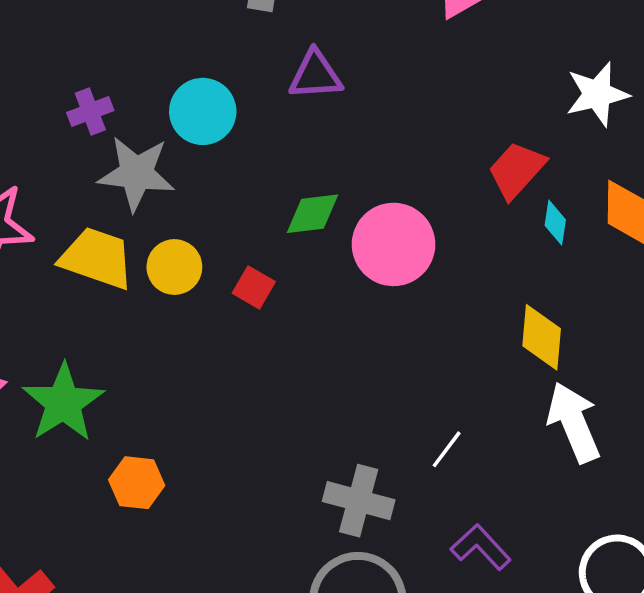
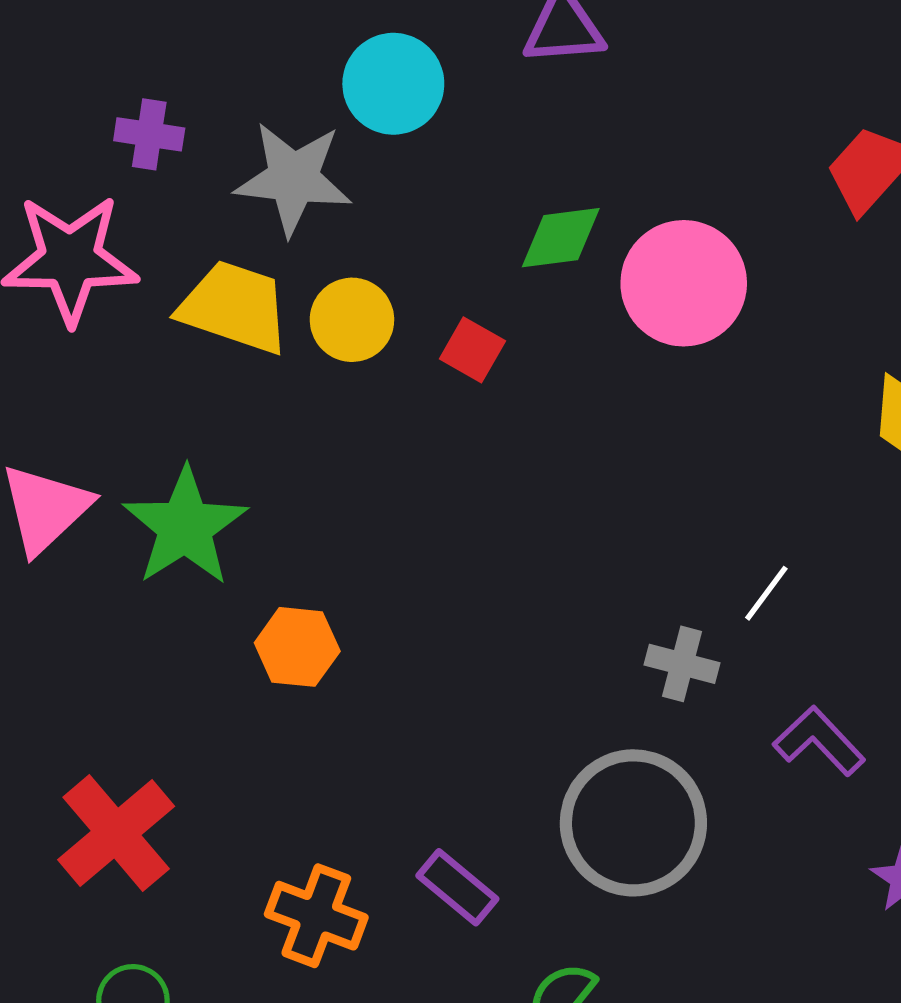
purple cross: (90, 111) -> (149, 134), moved, turned 30
gray cross: (359, 501) -> (682, 664), moved, size x0.7

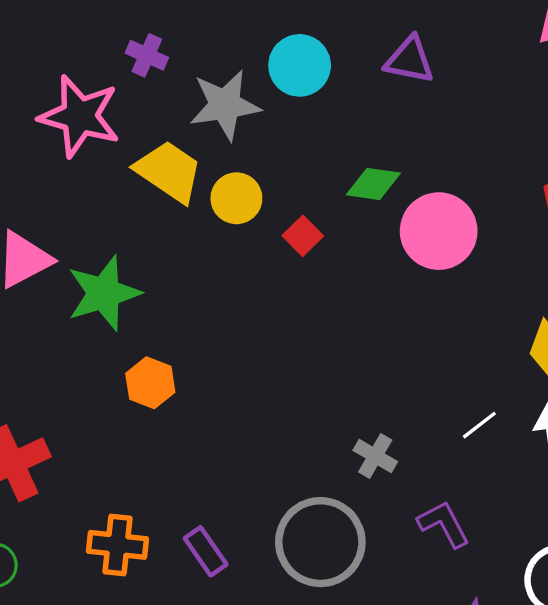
gray star: (293, 178) -> (225, 105), turned -30
white line: (766, 593) -> (479, 425), moved
orange cross: (316, 916) -> (118, 545), turned -30

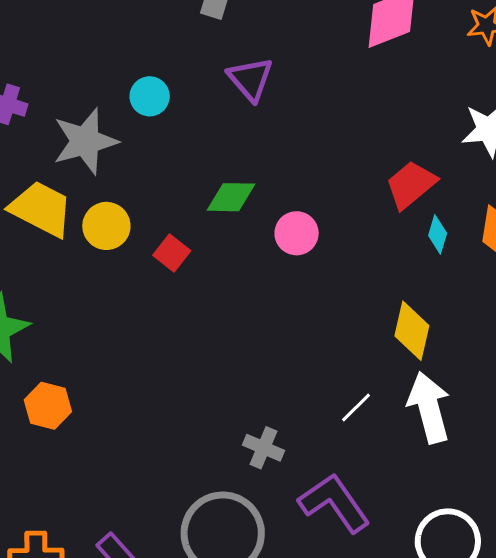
purple triangle: (410, 60) -> (250, 79), turned 45
cyan circle: (300, 65) -> (150, 96), size x0.7
pink circle: (439, 231) -> (297, 233), size x0.6
purple L-shape: (444, 524) -> (334, 503), size x1.4

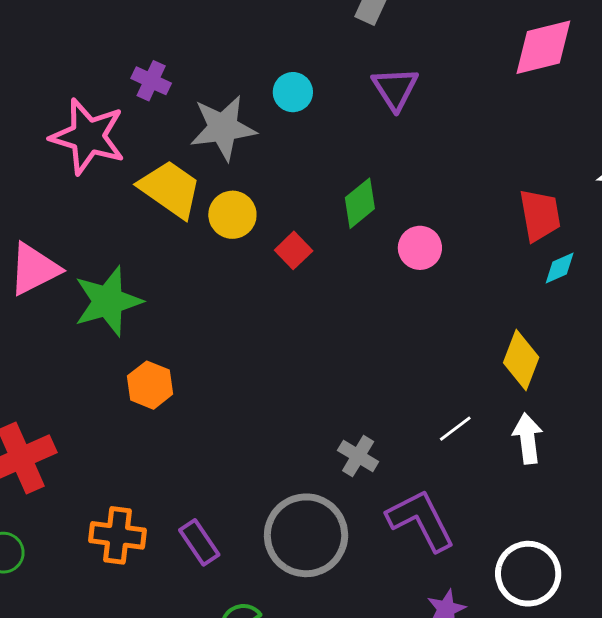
red trapezoid: (411, 185) -> (540, 215), turned 112
green diamond: (231, 197) -> (360, 203), turned -48
cyan diamond: (438, 234) -> (560, 268), turned 42
white arrow: (429, 407) -> (528, 439), size x0.7

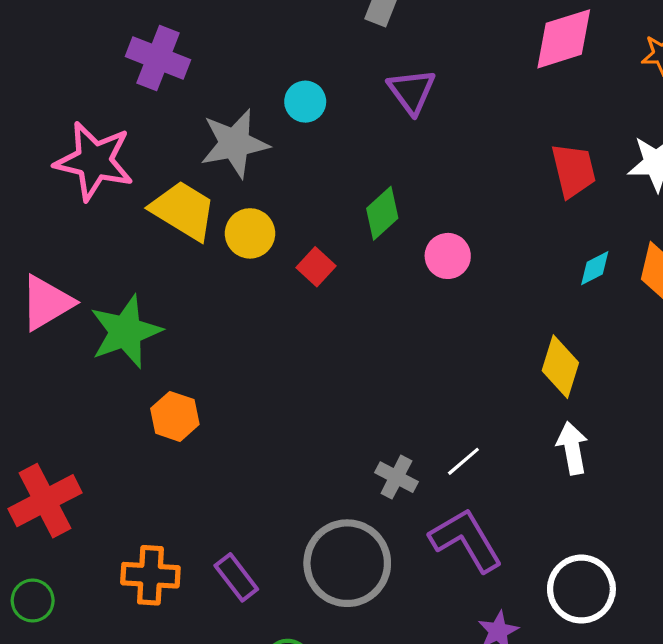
purple cross: (151, 81) -> (158, 58), moved, size x1.5
red trapezoid: (540, 215) -> (573, 170), moved
white line: (455, 429) -> (463, 461), moved

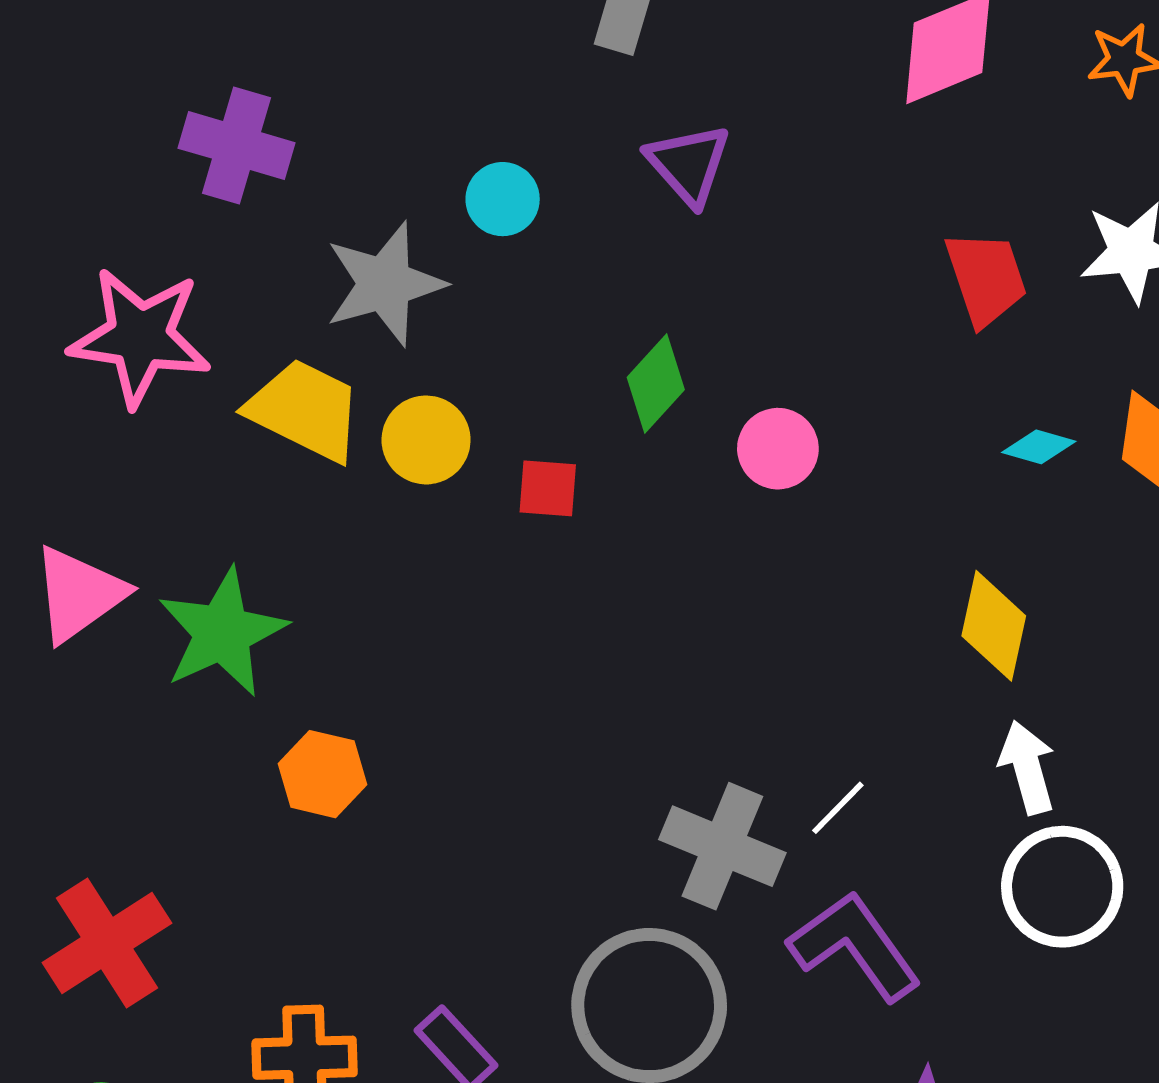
red square: (316, 267) -> (548, 488), turned -33
cyan diamond: (595, 268) -> (1039, 447), turned 48
gray cross: (396, 477) -> (722, 846), size x1.6
white circle: (581, 589) -> (1062, 887), moved

